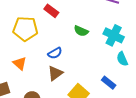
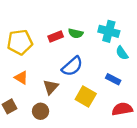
red rectangle: (51, 11) -> (56, 37), moved, turned -48
blue semicircle: (55, 53) -> (72, 66), moved, size x1.5
brown triangle: (55, 73) -> (51, 87), moved

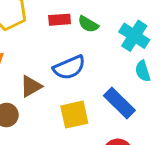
blue rectangle: (113, 79) -> (119, 103), size x1.5
yellow square: (86, 97) -> (74, 115), turned 30

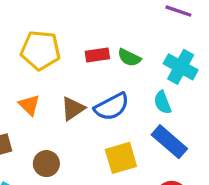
cyan semicircle: (143, 71) -> (163, 102), moved
brown triangle: (31, 86) -> (73, 109), moved

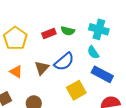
yellow pentagon: (41, 50) -> (15, 38), turned -30

